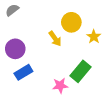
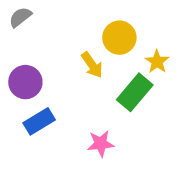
green rectangle: (81, 71) -> (135, 92), moved

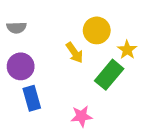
gray semicircle: (20, 17) -> (16, 28), moved, turned -144
blue rectangle: (39, 121) -> (32, 98), turned -75

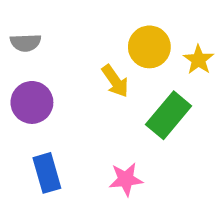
yellow star: (127, 50) -> (198, 60), moved
blue rectangle: (32, 98) -> (47, 173), moved

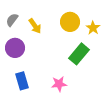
gray semicircle: (26, 43) -> (12, 20), turned 128
yellow arrow: (115, 81) -> (35, 26), moved

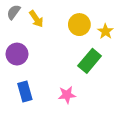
gray semicircle: (12, 20) -> (14, 12), moved
yellow arrow: (35, 26) -> (36, 19), moved

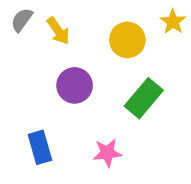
yellow star: (105, 31) -> (173, 22), moved
purple circle: (17, 54) -> (75, 85), moved

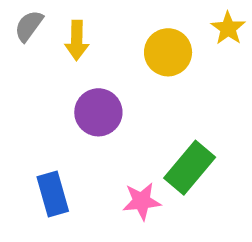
yellow arrow: (58, 31) -> (77, 40), turned 36
green rectangle: (144, 98) -> (190, 168), moved

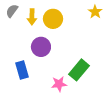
yellow circle: (168, 52) -> (53, 19), moved
blue rectangle: (53, 194) -> (22, 70), moved

